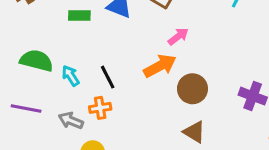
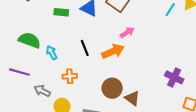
black line: (108, 77) -> (85, 48), moved
brown circle: (192, 89) -> (112, 88), moved
gray arrow: (71, 120) -> (42, 91), moved

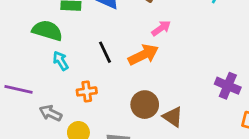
green semicircle: (29, 40) -> (47, 31), moved

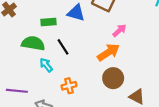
black line: (105, 52) -> (63, 47), moved
brown circle: (145, 105) -> (113, 78), moved

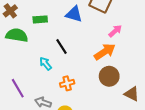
green rectangle: (49, 22) -> (40, 19), moved
green semicircle: (33, 43) -> (17, 35), moved
purple line: (17, 91) -> (18, 88), turned 54

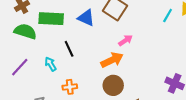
green rectangle: (40, 19) -> (51, 19), size x1.6
purple line: (18, 88) -> (20, 67), moved, turned 66

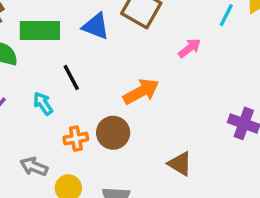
pink arrow: (125, 40) -> (190, 48), moved
brown circle: (113, 85) -> (113, 133), moved

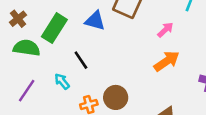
green rectangle: (40, 31) -> (54, 28), turned -52
orange arrow: (141, 91) -> (167, 61), moved

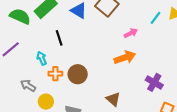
cyan arrow: (62, 81) -> (42, 58), moved

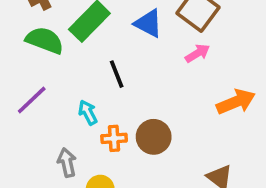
pink arrow: (131, 33) -> (198, 53), moved
gray arrow: (28, 86) -> (67, 163), turned 49

